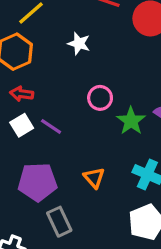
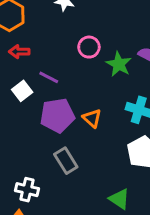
white square: (22, 125) -> (22, 91), moved
purple pentagon: (37, 182) -> (57, 115), moved

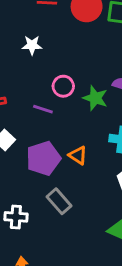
purple line: (49, 77) -> (43, 109), moved
white cross: (27, 190) -> (16, 217), moved

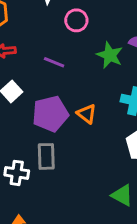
pink circle: (63, 86) -> (76, 20), moved
gray rectangle: (59, 201) -> (46, 156), moved, turned 35

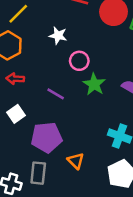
green star: (110, 55) -> (94, 84), moved
orange triangle: (87, 114) -> (76, 161), moved

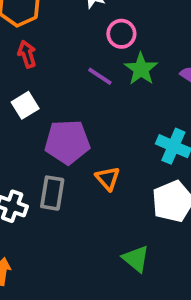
red arrow: (15, 79) -> (27, 54), turned 66
purple line: (56, 94) -> (100, 76), moved

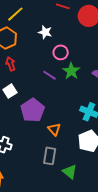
purple pentagon: (67, 142) -> (33, 110), turned -30
gray rectangle: (52, 193) -> (50, 156), moved

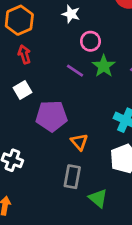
purple pentagon: (33, 110) -> (52, 116), turned 30

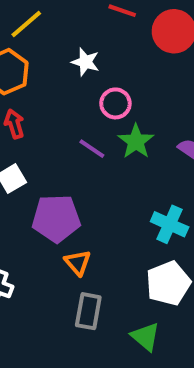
orange triangle: (79, 142) -> (78, 263), moved
green triangle: (98, 198) -> (145, 337), moved

